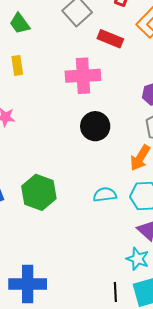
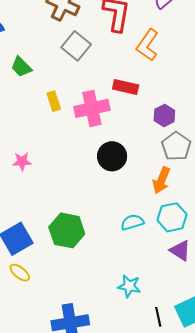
red rectangle: (110, 39) -> (126, 87), moved
yellow rectangle: (17, 65) -> (54, 101), moved
cyan star: (138, 259) -> (129, 286), moved

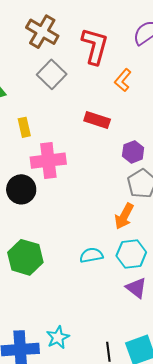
orange L-shape: (148, 45) -> (123, 80), size x0.7
pink cross: (92, 108) -> (48, 161), moved
black circle: (112, 156) -> (21, 189), moved
cyan star: (129, 286) -> (58, 337), moved, turned 30

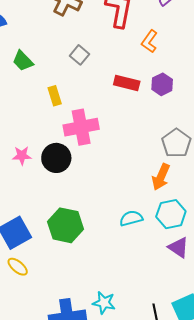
gray square: (52, 74) -> (79, 55), moved, size x0.7
purple hexagon: (133, 152) -> (162, 84), moved
cyan star: (58, 337) -> (104, 303), turned -30

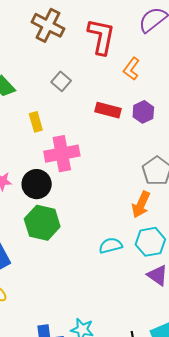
green hexagon: (66, 225) -> (42, 223), moved

